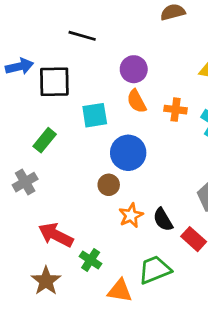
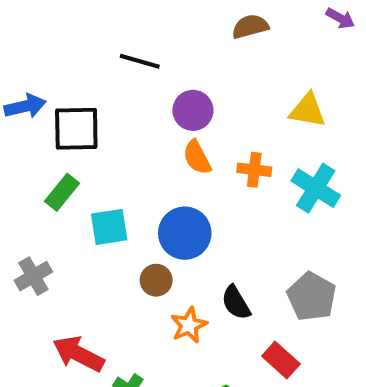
black line: (82, 36) -> (140, 61), moved
cyan square: (95, 115) -> (109, 227), moved
green rectangle: (45, 140) -> (62, 192), moved
black semicircle: (163, 220) -> (236, 303), moved

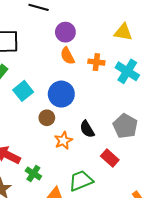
cyan square: (109, 227) -> (23, 91), turned -30

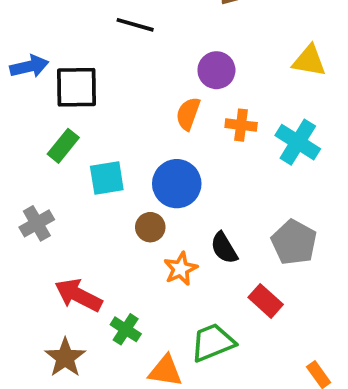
purple circle: (65, 32) -> (216, 70), moved
yellow triangle: (123, 32) -> (309, 61), moved
orange semicircle: (67, 56) -> (188, 114), turned 48
cyan square: (23, 91) -> (107, 178), turned 30

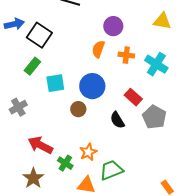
black square: (77, 87) -> (39, 35), turned 35
orange star: (181, 269) -> (88, 152), moved
red rectangle: (266, 301) -> (133, 97), moved

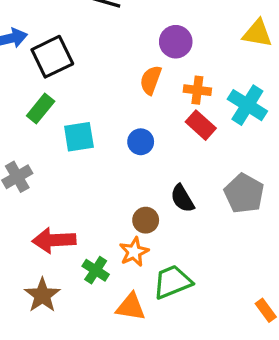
black square: (39, 35) -> (52, 57), turned 30
blue circle: (92, 86) -> (141, 142), size x0.6
red rectangle: (133, 97) -> (201, 125), moved
brown circle: (78, 109) -> (146, 220), moved
red arrow: (40, 145) -> (54, 240), turned -30

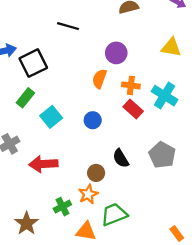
cyan square: (79, 137) -> (51, 117), turned -30
red arrow: (54, 240) -> (43, 164), moved
green cross: (96, 270) -> (62, 207), turned 30

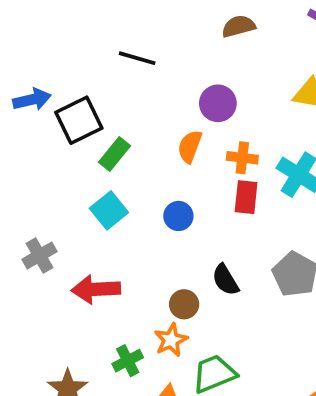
green rectangle: (25, 98) -> (115, 154), moved
red rectangle: (133, 109) -> (246, 197), turned 54

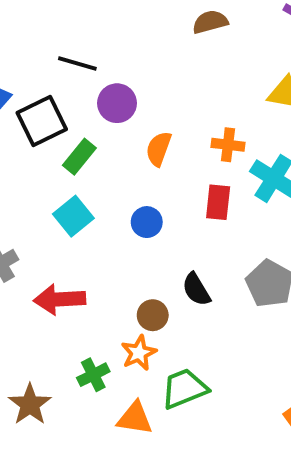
black line: (137, 58) -> (77, 64), moved
purple circle: (218, 103) -> (117, 103), moved
orange cross: (242, 158) -> (228, 145), moved

